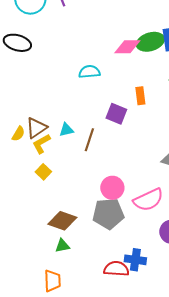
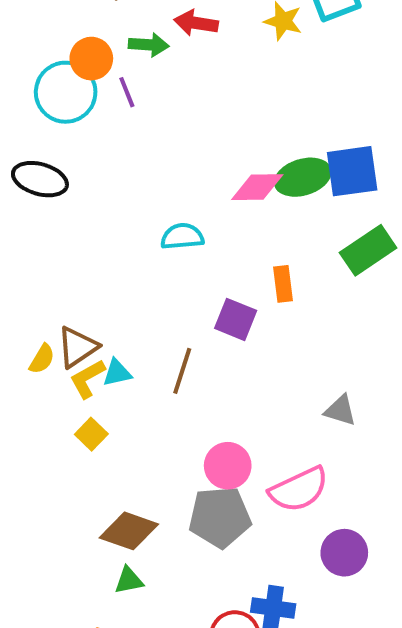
cyan triangle: (66, 130) -> (117, 373), moved

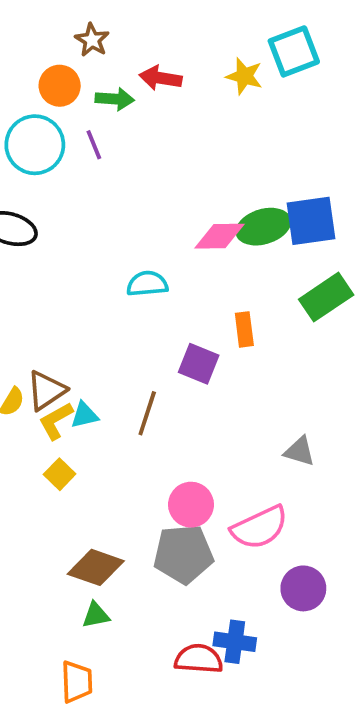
orange circle: (91, 59) -> (60, 86), moved

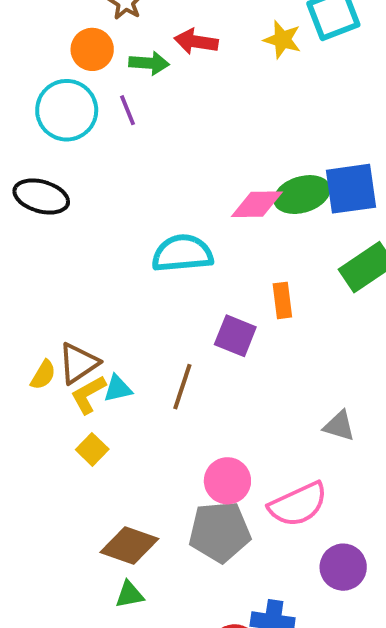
cyan semicircle: (147, 284) -> (182, 253), size x1.4

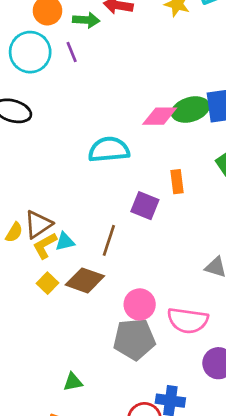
pink semicircle: (298, 504) -> (188, 320), turned 33
brown diamond: (129, 546) -> (85, 280), moved

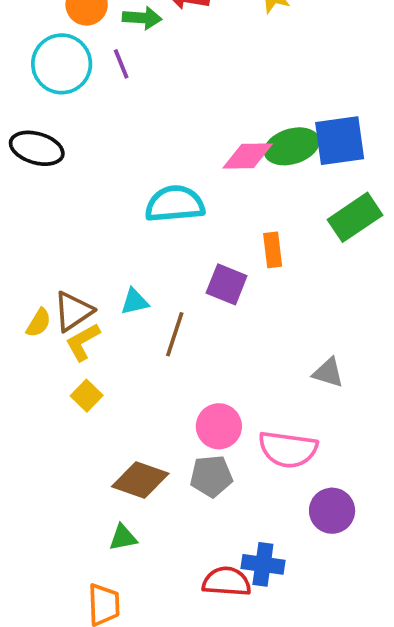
cyan triangle: (65, 242) -> (135, 302), moved
brown diamond: (85, 280) -> (140, 480), moved
gray pentagon: (134, 339) -> (211, 476), size x0.7

